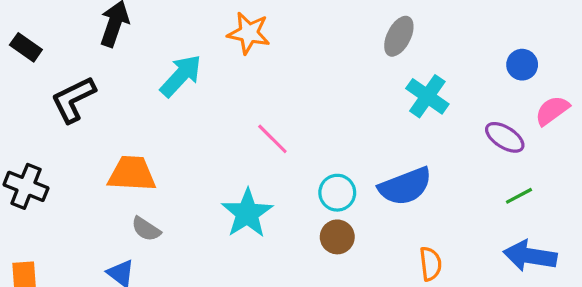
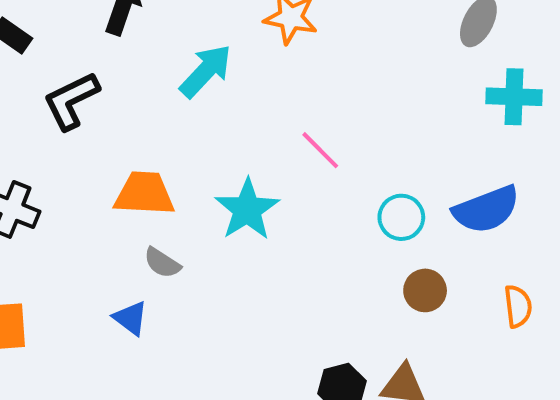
cyan cross: (427, 96) -> (514, 97), turned -33
cyan star: (247, 213) -> (247, 209), moved
brown circle: (337, 237) -> (425, 290), moved

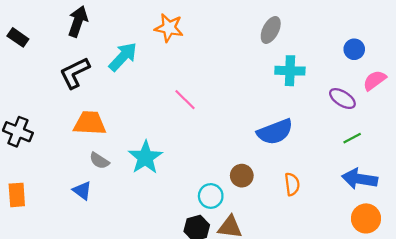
black L-shape: (71, 101) -> (75, 73), moved
cyan star: (247, 209) -> (145, 157), moved
cyan circle: (401, 217) -> (211, 196), moved

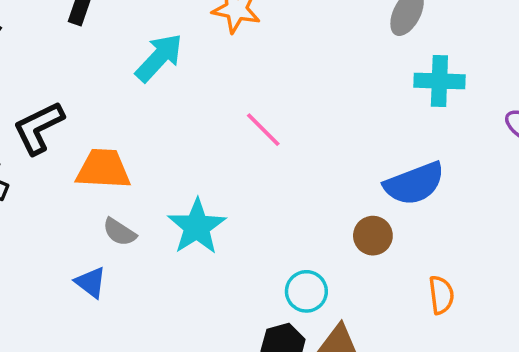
black L-shape: (75, 73) -> (39, 128), moved
brown circle: (242, 176) -> (373, 236), moved
orange semicircle: (292, 184) -> (441, 295), moved

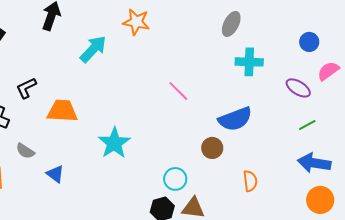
black L-shape: (39, 128) -> (26, 88), size x0.7
pink line: (263, 130) -> (178, 91), moved
gray semicircle: (119, 232) -> (25, 151), moved

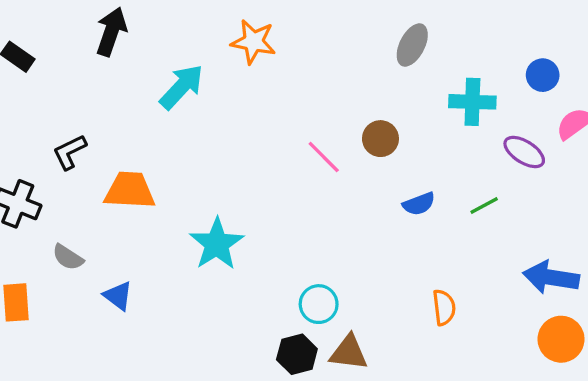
cyan cross: (249, 62) -> (472, 102), moved
blue semicircle: (235, 119) -> (419, 204), size x0.6
green line: (307, 125) -> (484, 205), moved
brown circle: (212, 148) -> (380, 139), moved

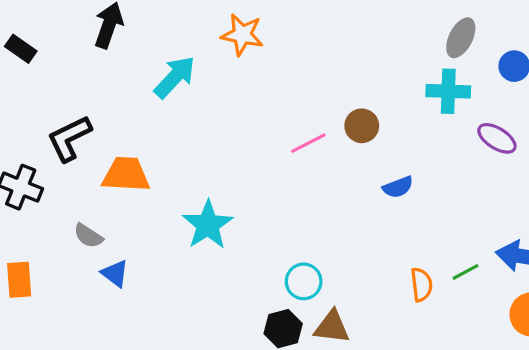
gray ellipse: (412, 45) -> (461, 38), moved
black L-shape: (70, 152) -> (69, 138), size x1.4
pink line: (324, 157) -> (308, 143), turned -72
green line: (484, 205) -> (466, 272), moved
gray semicircle: (68, 257) -> (88, 236), moved

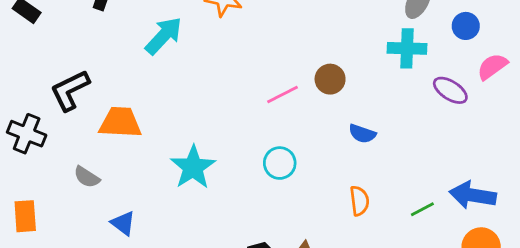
blue semicircle: (398, 187) -> (362, 134), turned 40
blue triangle: (115, 274) -> (123, 223), moved
cyan circle: (304, 281) -> (280, 163), moved
orange semicircle: (421, 285) -> (359, 201), moved

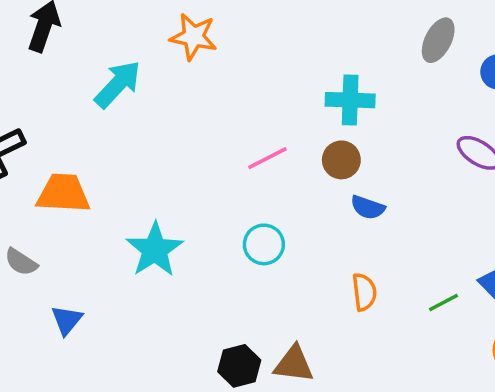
cyan cross: (407, 48) -> (350, 100), moved
brown circle: (330, 79) -> (341, 160), moved
blue triangle: (123, 223) -> (67, 320), turned 32

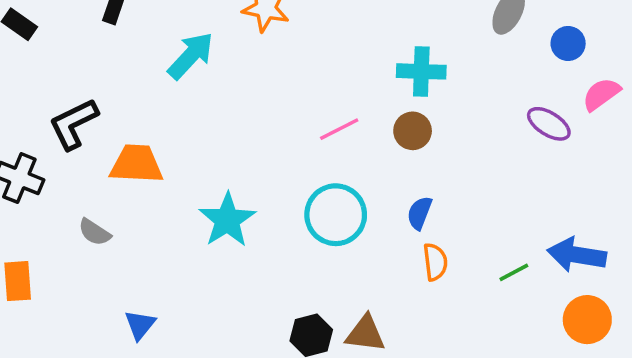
blue semicircle: (368, 207) -> (420, 213), moved, turned 92
cyan circle: (264, 244) -> (336, 215), size x1.5
blue triangle: (67, 320) -> (140, 325), moved

